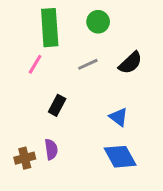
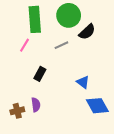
green circle: (98, 22) -> (69, 15), size x1.5
black semicircle: (130, 63) -> (87, 32), moved
blue diamond: (120, 157) -> (97, 106), moved

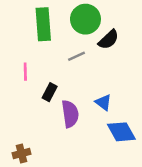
pink line: (24, 45) -> (25, 72), moved, turned -32
purple semicircle: (36, 105) -> (70, 114), moved, size x1.5
brown cross: (17, 111) -> (21, 154), moved

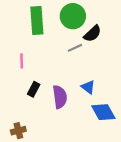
gray line: (77, 56) -> (75, 48), moved
black rectangle: (50, 92) -> (34, 89), moved

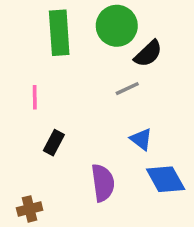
gray line: (75, 48) -> (127, 89), moved
purple semicircle: (60, 97) -> (103, 183), moved

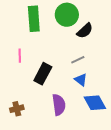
gray line: (127, 89) -> (78, 60), moved
black rectangle: (54, 143) -> (43, 74), moved, size x1.5
brown cross: (30, 209) -> (17, 109), moved

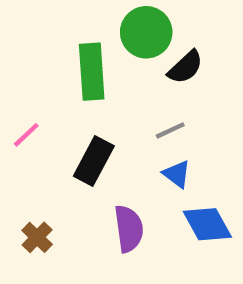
green rectangle: (34, 19) -> (92, 72), moved
pink line: (20, 56) -> (26, 135), moved, turned 48
brown cross: (17, 109) -> (37, 237), turned -32

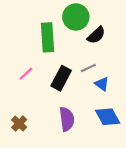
pink line: (26, 135) -> (26, 74), moved
black rectangle: (94, 161) -> (61, 78), moved
blue triangle: (177, 174) -> (102, 84), moved

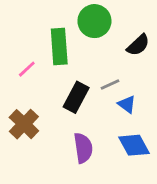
black semicircle: (96, 35) -> (138, 45), moved
pink line: (26, 74) -> (27, 69), moved
brown cross: (19, 124) -> (24, 124), moved, size x1.5

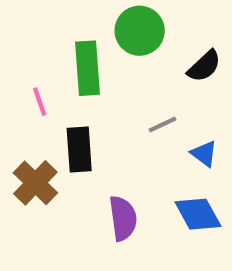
pink line: (27, 69) -> (40, 102), turned -66
black rectangle: (76, 97) -> (79, 149), moved, turned -32
blue triangle: (127, 104) -> (204, 154), moved

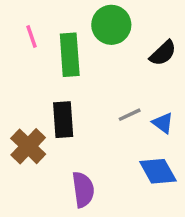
pink line: (40, 102) -> (31, 36), moved
gray line: (163, 124) -> (130, 115), moved
purple semicircle: (123, 218) -> (83, 190), moved

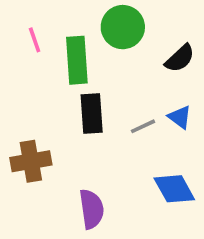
black rectangle: (63, 120) -> (92, 113), moved
blue triangle: (163, 123) -> (180, 117), moved
brown cross: (28, 146) -> (31, 161), turned 36

